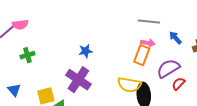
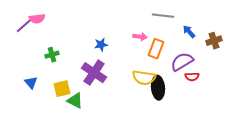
pink arrow: (148, 43) -> (140, 37), moved
green cross: (27, 55) -> (52, 55), moved
red semicircle: (178, 84) -> (192, 77), turned -136

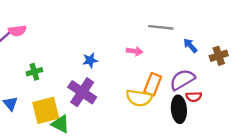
orange rectangle: (156, 49) -> (153, 84), moved
black ellipse: (158, 88) -> (179, 109), moved
yellow square: (62, 89) -> (46, 110), size x1.4

